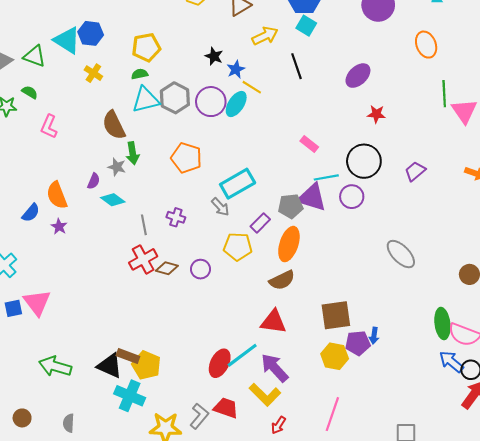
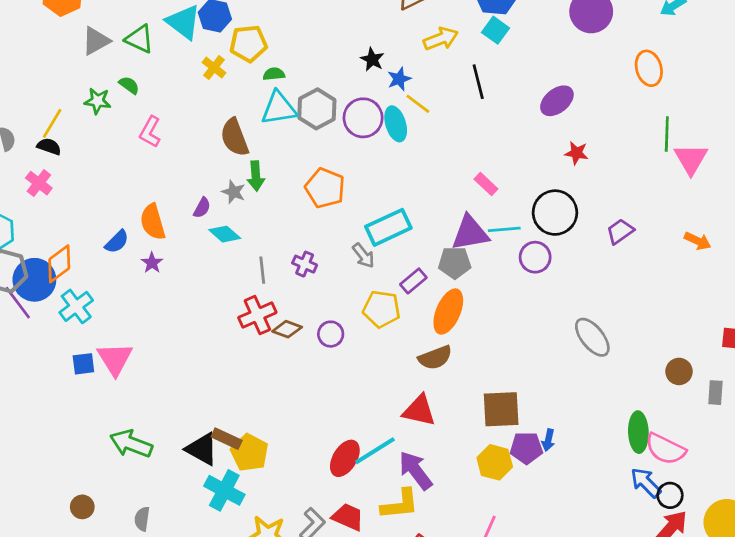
yellow pentagon: (146, 47) -> (248, 44), moved
cyan ellipse: (236, 104) -> (396, 124), turned -55
purple triangle: (312, 197) -> (470, 233), moved, turned -32
yellow L-shape: (265, 395) -> (400, 504), turned -56

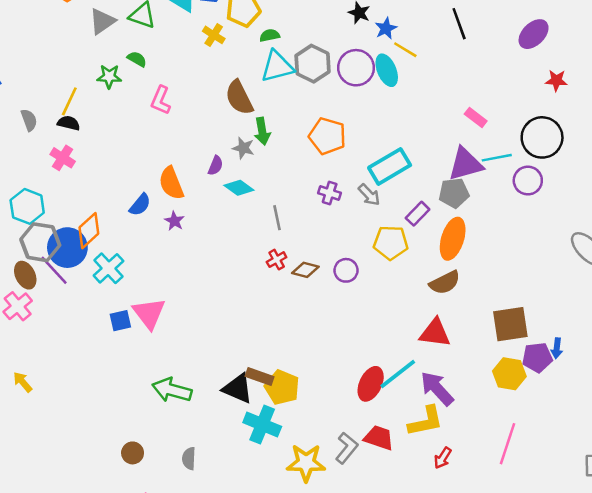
purple cross: (305, 264) -> (330, 193), moved
red cross: (257, 315) -> (277, 260), size x0.6

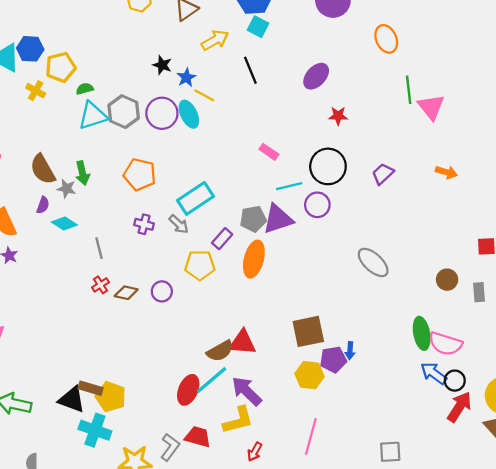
brown semicircle: (239, 98) -> (43, 169), moved
purple triangle: (466, 164) -> (278, 219), moved
brown semicircle: (445, 283) -> (220, 351), moved

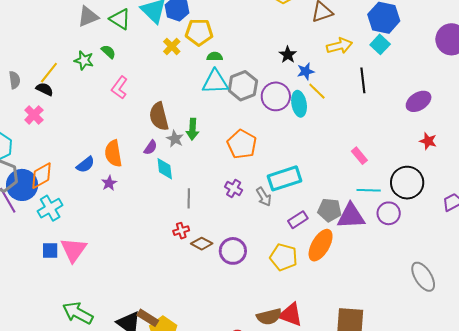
cyan diamond: (64, 224) -> (165, 169), turned 35
yellow pentagon: (200, 265) -> (284, 257), moved
purple circle: (162, 291) -> (233, 251), size x1.4

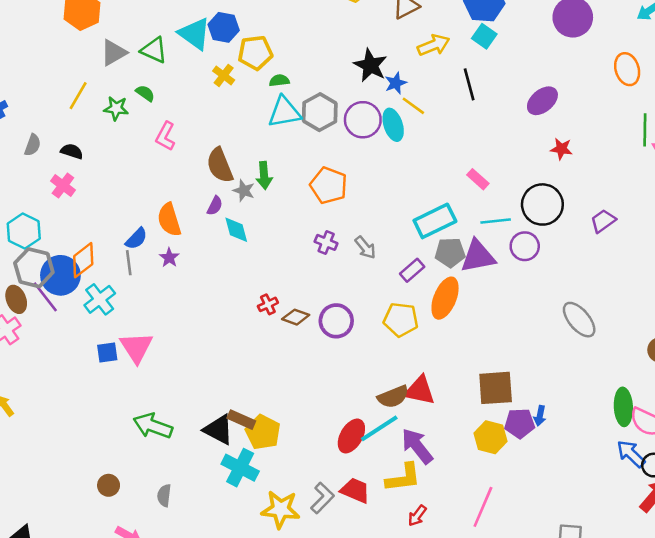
black star: (288, 55) -> (370, 65), size x1.5
yellow line: (49, 73) -> (78, 96), moved
gray semicircle: (15, 80) -> (33, 145), turned 36
cyan rectangle: (284, 178) -> (435, 221), moved
gray line: (189, 198) -> (129, 263), moved

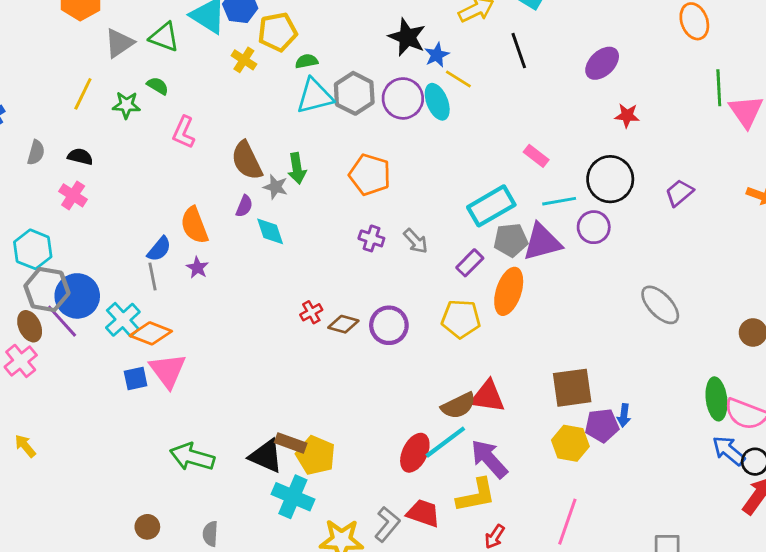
orange diamond: (83, 260) -> (151, 333), moved, turned 63

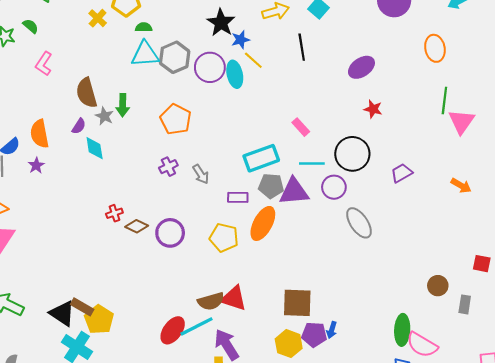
purple cross: (371, 238) -> (168, 167), turned 36
purple rectangle: (470, 263) -> (238, 197), turned 36
gray ellipse: (660, 305) -> (359, 223), moved

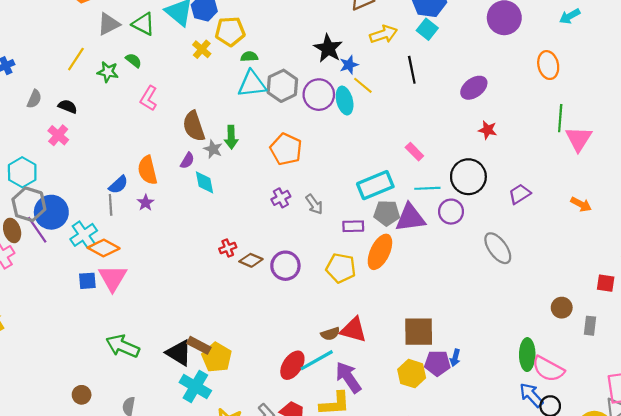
gray ellipse: (359, 223) -> (498, 248), moved
brown semicircle: (211, 301) -> (330, 334), size x0.7

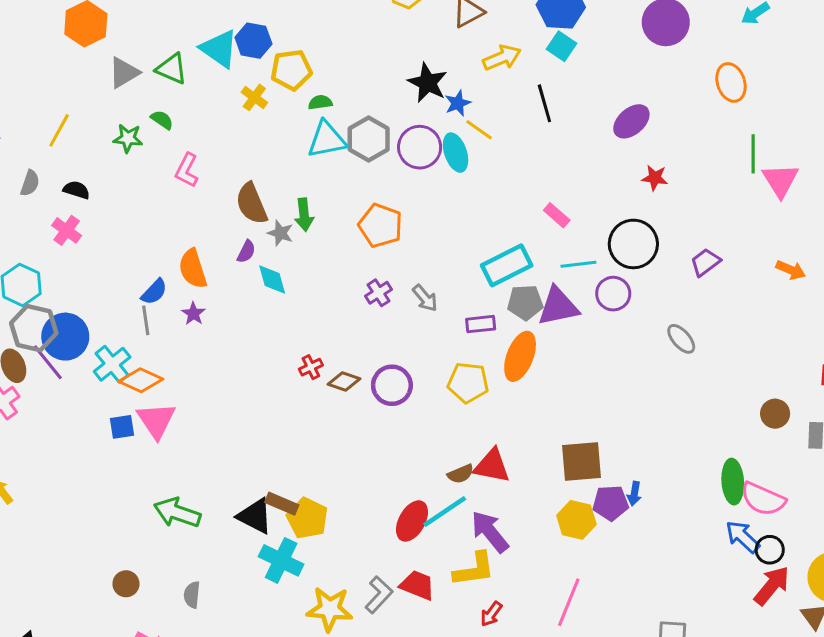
yellow line: (76, 59) -> (59, 130), moved
gray ellipse: (498, 248) -> (681, 339), size x0.7

